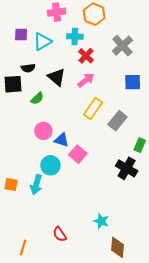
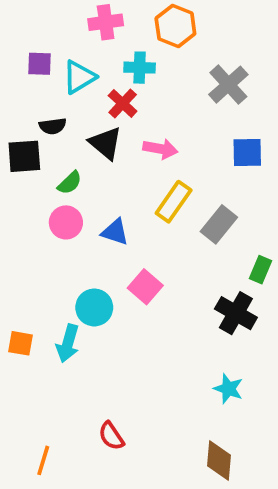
red cross: (86, 56) -> (123, 103), moved
pink arrow: (86, 80) -> (160, 149), turned 48
pink circle: (43, 131) -> (66, 222), moved
blue triangle: (62, 140) -> (115, 232), moved
cyan star: (101, 221) -> (228, 389), moved

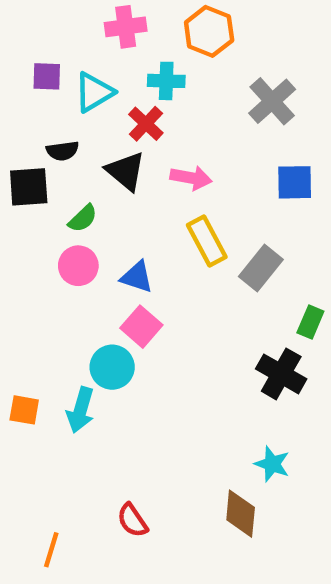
yellow rectangle: (174, 202) -> (207, 241), turned -63
pink square: (145, 287) -> (141, 327), moved
brown diamond: (219, 460) -> (241, 514), moved

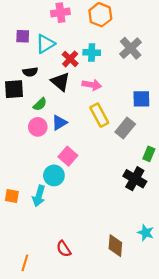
cyan cross: (166, 81) -> (92, 52), moved
blue square: (295, 182) -> (141, 99), moved
blue triangle: (137, 277) -> (59, 123), moved, turned -49
cyan star: (272, 464) -> (146, 233), moved

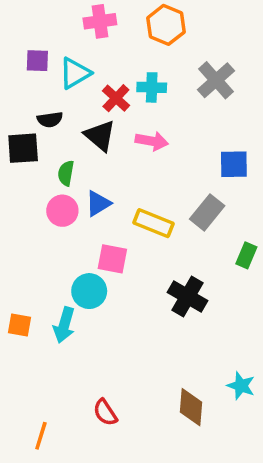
green semicircle: (40, 104) -> (66, 173), turned 144
yellow rectangle: (99, 115) -> (153, 223), moved, turned -40
pink square: (68, 156) -> (112, 259), turned -30
black cross: (135, 179) -> (187, 296), moved

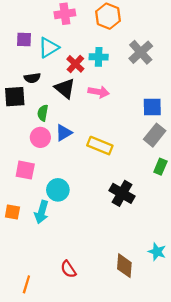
gray rectangle: (207, 212) -> (155, 135), moved
pink square: (112, 259) -> (25, 170), moved

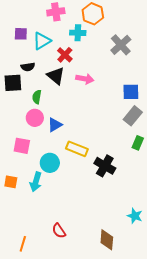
cyan cross: (99, 57) -> (78, 33), moved
blue triangle: (64, 133) -> (55, 125), moved
yellow rectangle: (100, 146) -> (77, 149), moved
brown diamond: (124, 266) -> (107, 240), moved

